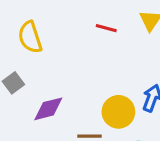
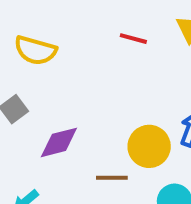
yellow semicircle: (30, 37) -> (35, 50), turned -56

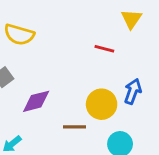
red line: (133, 39) -> (104, 49), moved

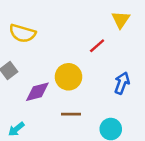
red line: (104, 49) -> (97, 46), turned -56
yellow circle: (102, 104) -> (68, 77), moved

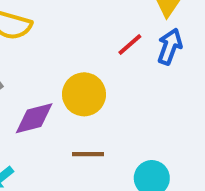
blue arrow: (122, 83) -> (170, 47), moved

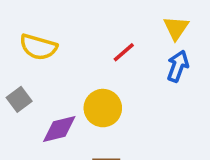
red line: (130, 45) -> (124, 52), moved

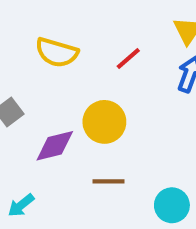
yellow semicircle: (38, 47) -> (57, 52), moved

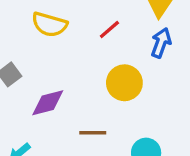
yellow circle: (104, 122) -> (124, 83), moved

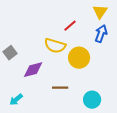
yellow semicircle: (49, 24) -> (55, 46), moved

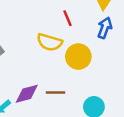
red line: (70, 26) -> (68, 18), turned -72
purple diamond: (33, 70) -> (27, 94), moved

